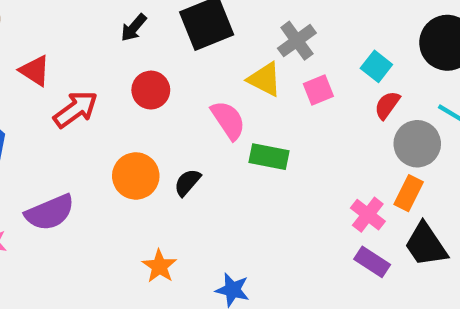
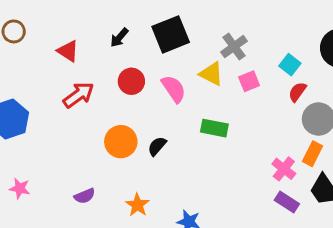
red triangle: (35, 71) -> (68, 51), moved
pink semicircle: (228, 120) -> (174, 89), moved
purple semicircle: (50, 212) -> (85, 196), moved, size x0.6

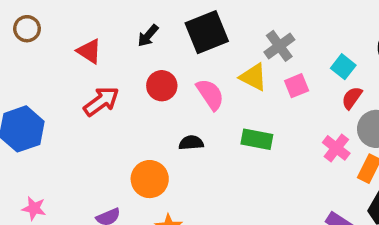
orange circle: (121, 142) -> (150, 179), moved
black semicircle: (157, 146) -> (191, 143), moved, turned 45
pink cross: (284, 169) -> (336, 148), moved

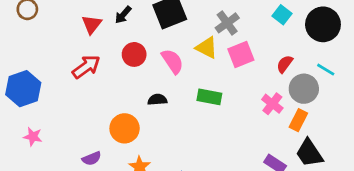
red triangle: (89, 51) -> (92, 24), moved, turned 35
cyan square: (343, 67) -> (282, 15), moved
pink square: (297, 86) -> (241, 54), size x1.4
pink star: (34, 208) -> (33, 137), moved

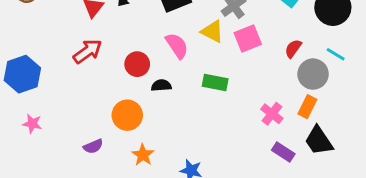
red circle: (134, 54) -> (137, 64), moved
pink cross: (272, 104) -> (272, 114), moved

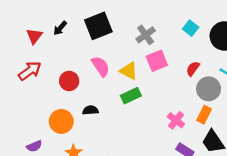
yellow triangle: (212, 31) -> (129, 71), moved
green rectangle: (215, 83) -> (131, 96), turned -36
black semicircle: (161, 85) -> (90, 110), moved

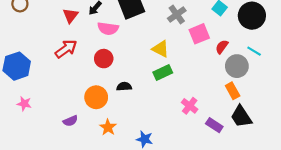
pink square: (157, 61) -> (199, 34), moved
pink semicircle: (101, 66) -> (108, 29), moved, turned 132
orange rectangle: (204, 115) -> (233, 91), turned -56
pink cross: (176, 120) -> (190, 106), moved

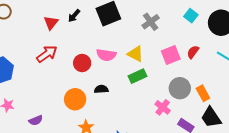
pink semicircle: (108, 29) -> (106, 55), moved
pink square: (199, 34) -> (171, 55), moved
gray circle: (237, 66) -> (180, 88), moved
purple semicircle: (70, 121) -> (36, 120), moved

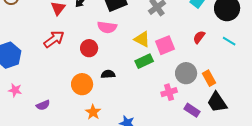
pink semicircle: (106, 55) -> (107, 27), moved
pink square: (171, 55) -> (165, 45), moved
pink cross: (163, 107) -> (169, 92), turned 35

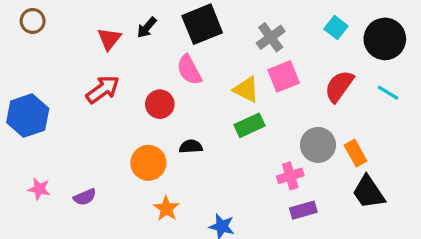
pink semicircle: (107, 27) -> (189, 70), turned 54
red semicircle: (199, 37) -> (339, 86), size x1.5
pink square: (165, 45) -> (284, 76), moved
pink star: (15, 90) -> (39, 189), moved
purple rectangle: (192, 110) -> (303, 210), moved, turned -49

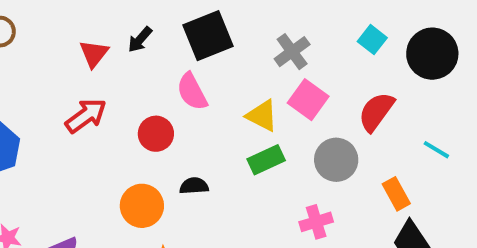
pink square: (284, 76) -> (308, 100), turned -32
cyan line: (388, 93) -> (436, 150), moved
gray circle: (318, 145) -> (336, 160), moved

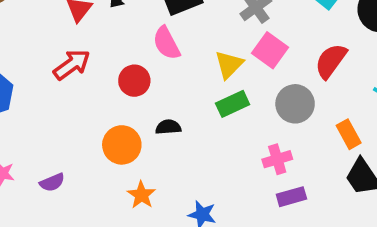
yellow triangle: (262, 116) -> (229, 65), turned 48

